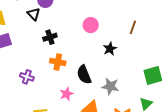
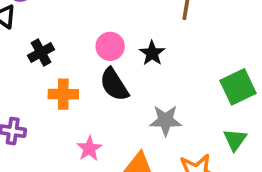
pink circle: (91, 25) -> (110, 46), moved
black semicircle: (84, 75) -> (114, 85), moved

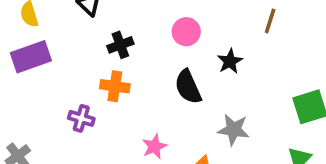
pink circle: (110, 46) -> (186, 32), moved
orange cross: (63, 94) -> (115, 86), moved

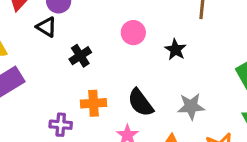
orange cross: (115, 86) -> (93, 103), moved
black semicircle: (188, 87) -> (141, 103), moved

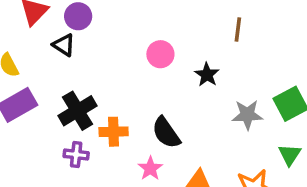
black cross: (80, 56) -> (78, 111), moved, size x1.5
gray star: (191, 106) -> (247, 115), moved

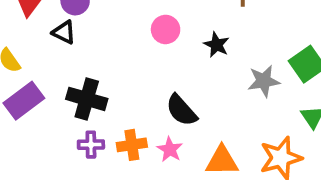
black cross: (78, 111) -> (87, 99), turned -36
orange cross: (114, 132) -> (132, 145), moved

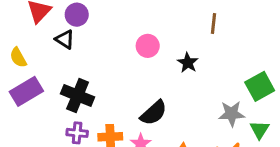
gray star: (264, 81) -> (232, 114), moved
black semicircle: (181, 110) -> (154, 113), turned -96

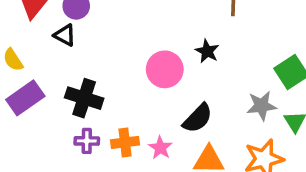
pink circle: (148, 46) -> (165, 69), moved, size x1.4
black semicircle: (154, 113) -> (198, 118), moved

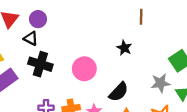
pink circle: (165, 69) -> (84, 69), moved
black cross: (84, 98) -> (40, 64), moved

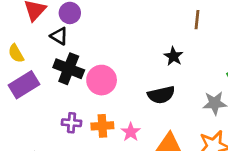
pink circle: (84, 69) -> (102, 80), moved
black semicircle: (119, 92) -> (161, 95), moved, turned 30

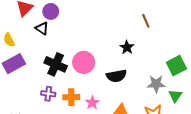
brown line: (197, 20) -> (146, 21), turned -32
black cross: (69, 69) -> (56, 64), moved
pink circle: (102, 80) -> (84, 62), moved

